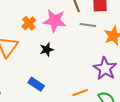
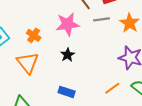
orange cross: (29, 23) -> (34, 35), moved

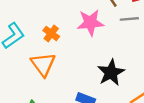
black star: (68, 55) -> (111, 73), moved, size x1.6

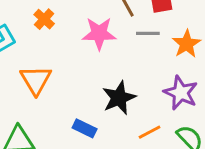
orange cross: (51, 33) -> (44, 19), moved

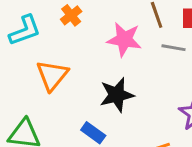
black star: (119, 98) -> (117, 95), moved

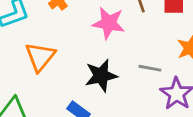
gray line: (173, 48) -> (150, 68), moved

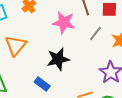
gray line: (150, 68) -> (95, 34), moved, turned -63

